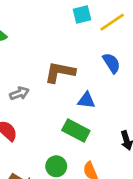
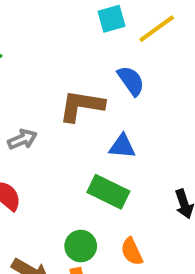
blue semicircle: (111, 63) -> (131, 81), moved

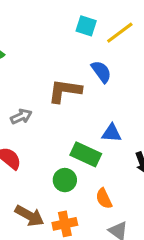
cyan square: (111, 19) -> (86, 26), turned 35
blue triangle: (122, 146) -> (112, 133), moved
green circle: (81, 246) -> (65, 180), moved

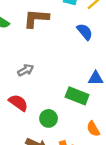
brown L-shape: (65, 91) -> (36, 18), moved
green circle: (65, 180) -> (49, 118), moved

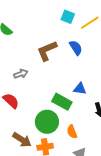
brown L-shape: (36, 18) -> (47, 51), moved, turned -35
green circle: (49, 118) -> (47, 122), moved, size x1.5

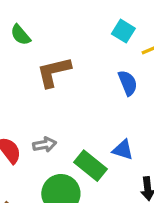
brown L-shape: (47, 51) -> (54, 72), moved
gray arrow: (21, 74) -> (45, 145), moved

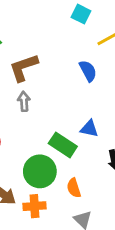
cyan square: (123, 31) -> (81, 14), moved
gray arrow: (45, 145) -> (24, 101), moved, turned -78

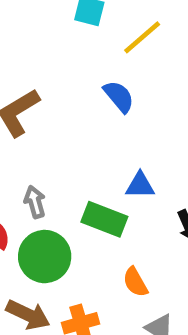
gray arrow: (24, 101) -> (35, 202), moved
green circle: (40, 171) -> (45, 257), moved

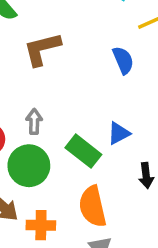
blue triangle: (140, 185) -> (119, 133), turned -45
orange semicircle: (135, 282) -> (93, 206), size x1.6

